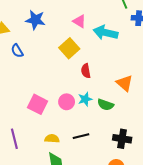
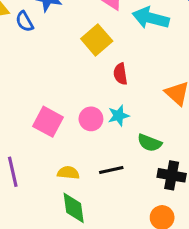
blue semicircle: (17, 51) -> (25, 21), moved
green semicircle: (105, 105) -> (150, 143), moved

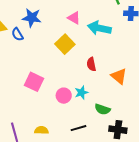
red semicircle: (120, 74) -> (91, 64), moved
pink square: (48, 122) -> (34, 82), moved
yellow semicircle: (68, 173) -> (41, 130), moved

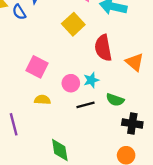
red semicircle: (91, 64) -> (103, 48), size x1.6
black line: (78, 128) -> (86, 105), moved
yellow semicircle: (41, 130) -> (42, 100), moved

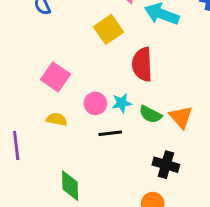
orange triangle: (135, 62) -> (181, 117), moved
green semicircle: (115, 100) -> (150, 114), moved

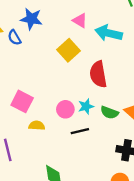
pink square: (55, 77) -> (22, 101), moved

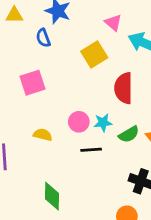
blue semicircle: (14, 38) -> (43, 38), moved
pink square: (22, 101) -> (33, 83), moved, turned 35
green semicircle: (109, 113) -> (129, 134), turned -60

